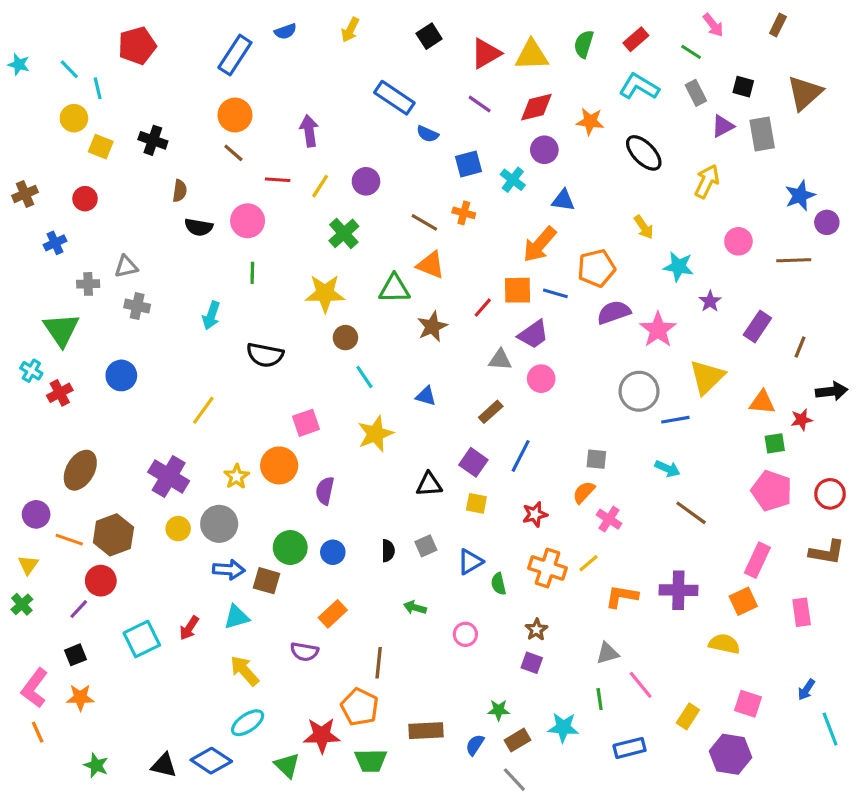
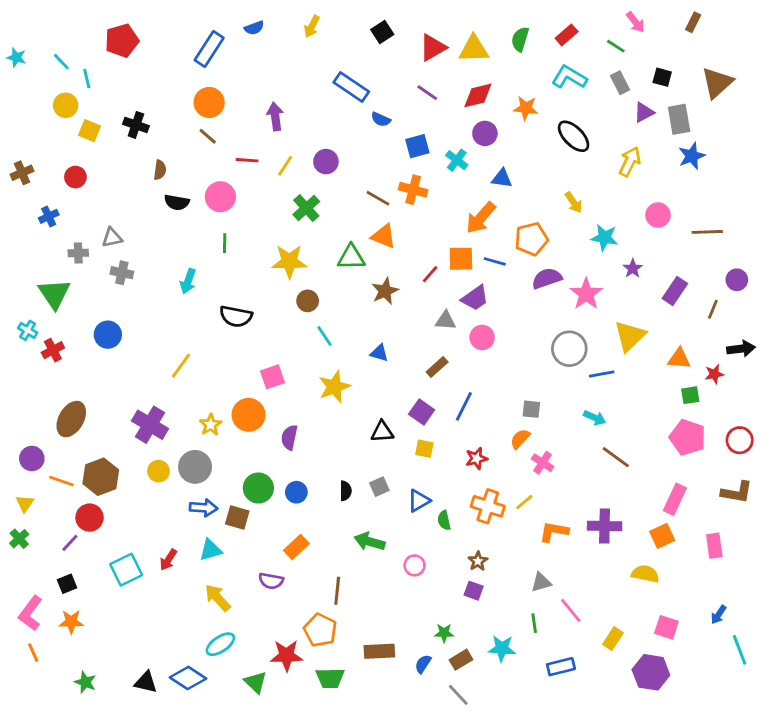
blue star: (800, 196) -> (692, 156), moved
orange cross: (464, 213) -> (413, 190), size x1.4
purple circle: (827, 222) -> (737, 280), moved
green arrow: (415, 607) -> (370, 541), size x1.5

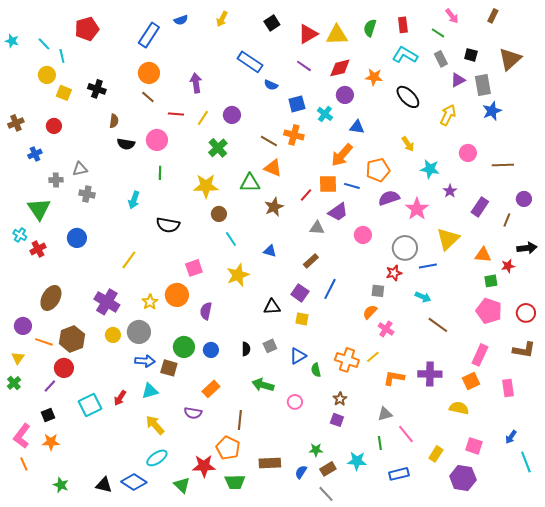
red rectangle: (567, 35) -> (403, 25), turned -56
pink circle: (482, 337) -> (363, 235), moved
red star: (476, 458) -> (394, 273), moved

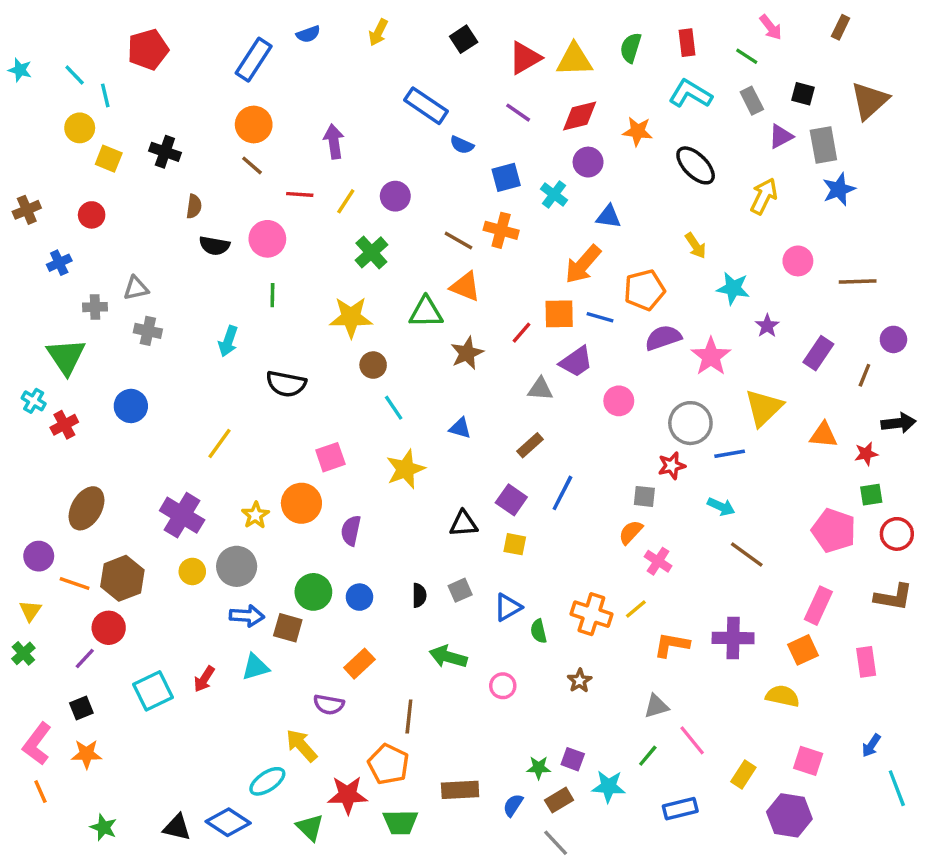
green square: (491, 281) -> (871, 495), moved
purple square: (337, 420) -> (573, 759), moved
yellow arrow: (155, 425) -> (301, 745), moved
green line: (380, 443) -> (648, 756), turned 48

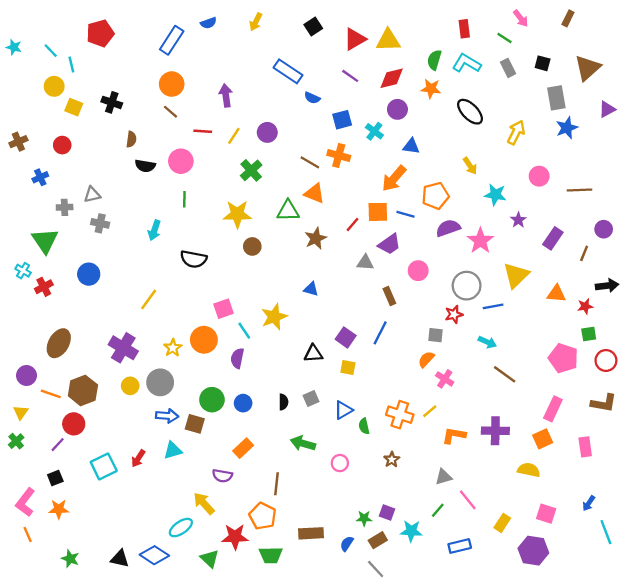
green semicircle: (631, 48) -> (434, 60), moved
purple triangle: (781, 136) -> (607, 109), moved
cyan line: (394, 408) -> (244, 331), moved
brown rectangle: (530, 445) -> (389, 296), moved, turned -72

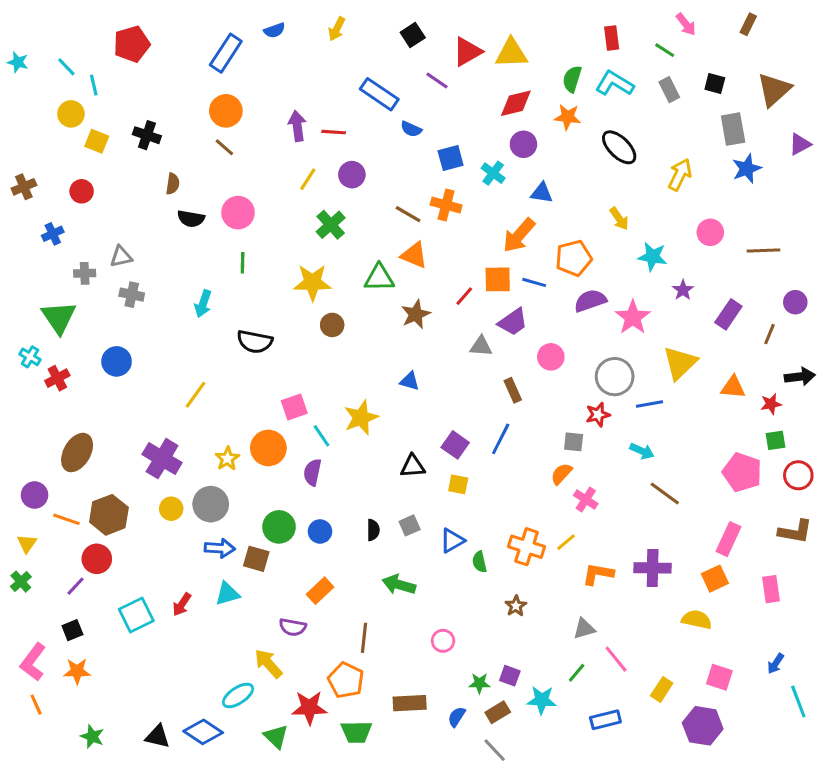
purple line: (350, 76) -> (437, 80), moved
red line: (203, 131) -> (334, 132), moved
pink circle: (340, 463) -> (443, 641), moved

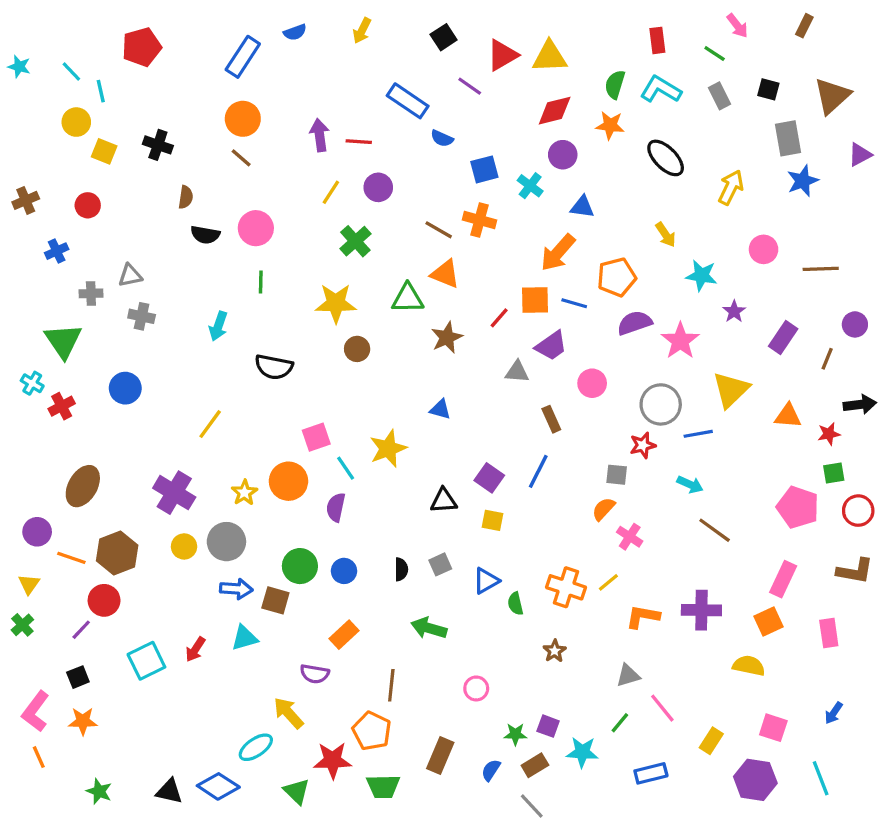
cyan line: (798, 702) -> (821, 778), moved
brown rectangle: (410, 703) -> (440, 755), turned -64

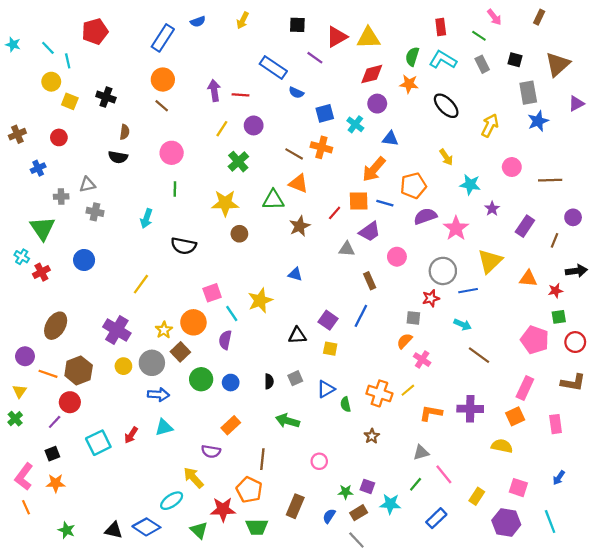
black square: (444, 37) -> (297, 25), turned 35
black semicircle: (205, 235) -> (118, 157), moved
brown square: (275, 600) -> (180, 352), moved, turned 30
blue rectangle: (651, 773) -> (436, 518), turned -30

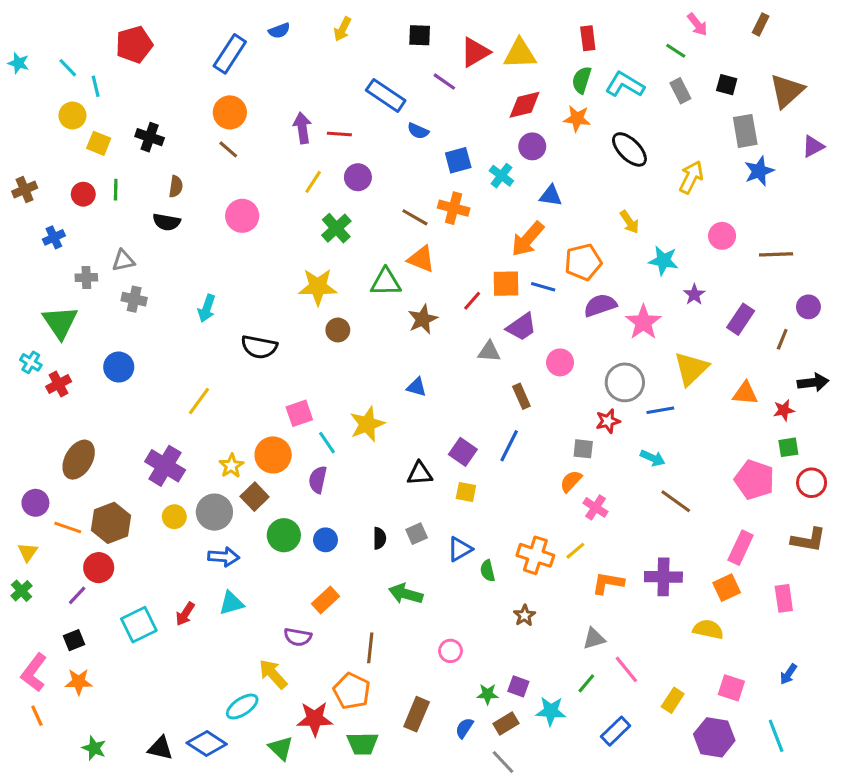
red rectangle: (441, 27) -> (588, 38), moved
green line: (175, 189) -> (116, 190), moved

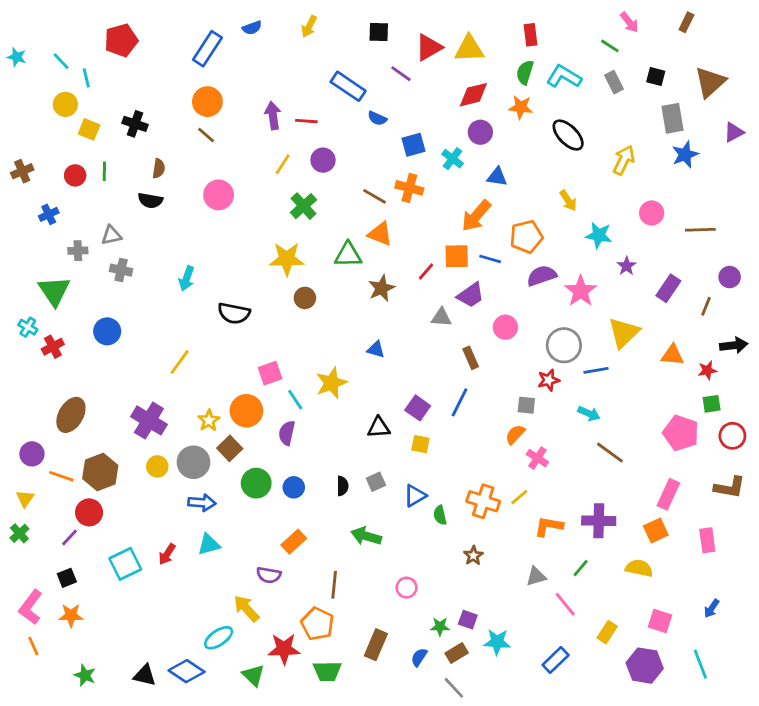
green line: (586, 683) -> (581, 568), moved

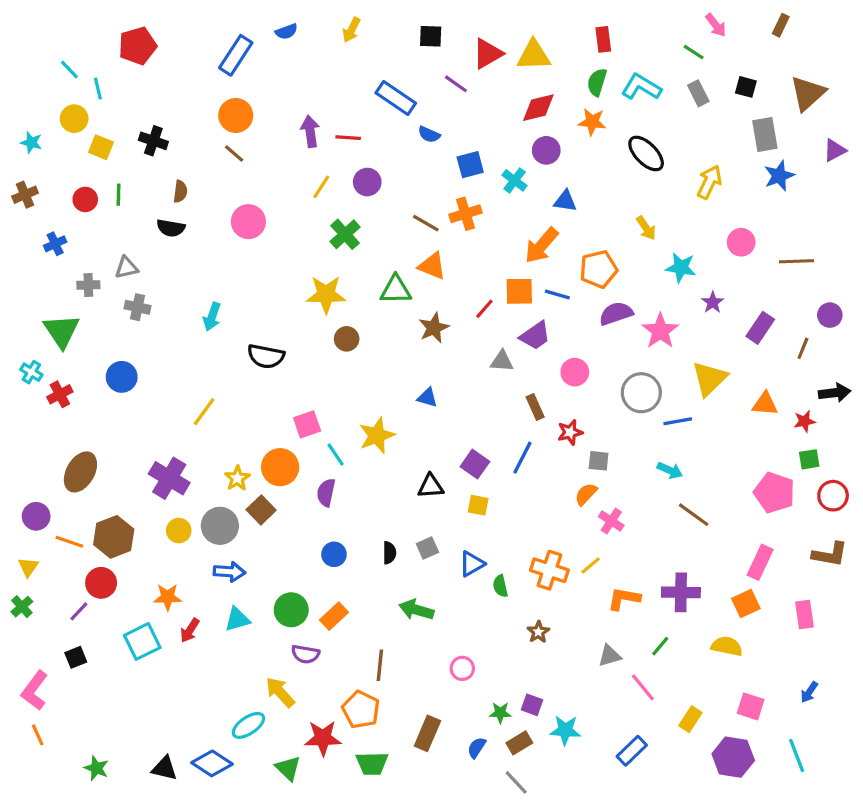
cyan star: (17, 57) -> (31, 142), moved
orange cross: (409, 188) -> (465, 214), turned -32
red star: (549, 380) -> (570, 432), moved
green circle: (256, 483) -> (291, 610), moved
orange star: (71, 615) -> (168, 597), moved

